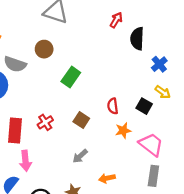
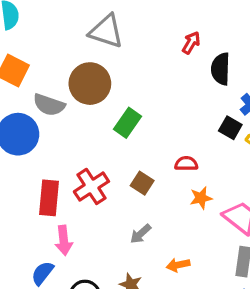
brown circle: (44, 49) -> (90, 84), size x1.6
red semicircle: (113, 106) -> (186, 164), turned 98
black square: (144, 106) -> (230, 128), moved
red cross: (45, 122) -> (91, 186), size x1.5

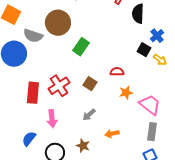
pink arrow: (64, 240) -> (52, 119), moved

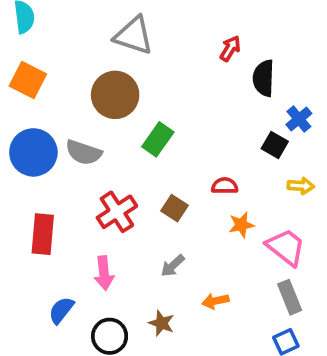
gray semicircle: (33, 36) -> (84, 152), moved
yellow arrow: (160, 60) -> (301, 186), moved, turned -32
red rectangle: (33, 93) -> (43, 234), moved
gray rectangle: (152, 132) -> (290, 297), turned -30

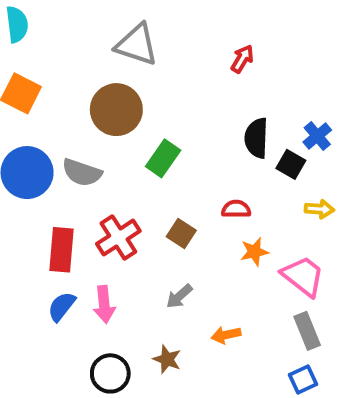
black semicircle: (264, 78) -> (256, 138), moved
red rectangle: (43, 234) -> (62, 250), moved
blue semicircle: (61, 310) -> (62, 306), moved

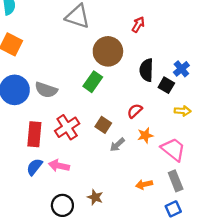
brown circle: (116, 110) -> (108, 51), moved
red semicircle: (236, 209) -> (135, 111), turned -42
gray arrow: (179, 296) -> (117, 145), moved
pink arrow: (104, 304) -> (59, 166), turned 108
orange arrow: (226, 335) -> (144, 184), moved

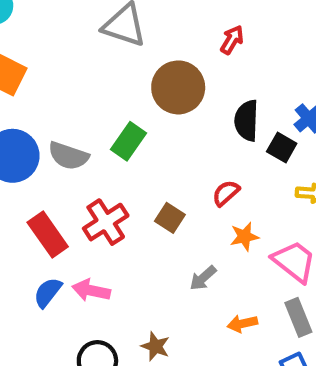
green rectangle: (93, 82) -> (128, 141), moved
red rectangle: (34, 134) -> (48, 234), turned -40
gray arrow: (117, 145) -> (203, 278), moved

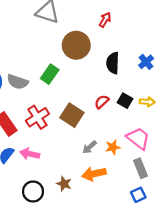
black square: (282, 147) -> (125, 101), moved
brown square: (170, 218) -> (72, 115), size x1.5
orange star: (244, 237) -> (113, 147), moved
orange arrow: (242, 324) -> (94, 174), moved, size x1.5

